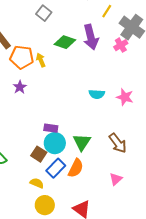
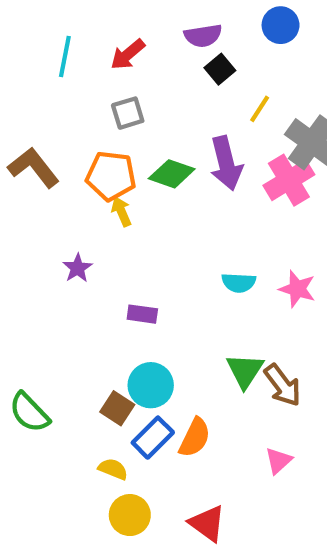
gray square: (44, 13) -> (128, 113), turned 35
pink cross: (121, 45) -> (289, 180), size x1.6
orange pentagon: (22, 57) -> (111, 176), moved
purple rectangle: (51, 128) -> (142, 314), moved
green triangle: (82, 142) -> (245, 371), moved

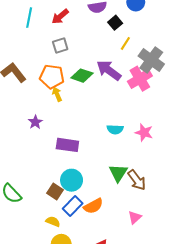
black square: (220, 69) -> (115, 23), moved
purple arrow: (226, 163) -> (109, 70), turned 140
purple rectangle: (142, 314) -> (67, 145), size x1.5
orange semicircle: (195, 438) -> (93, 206), turned 36

